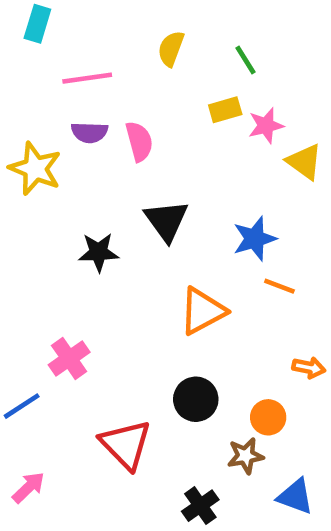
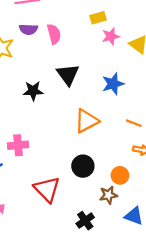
pink star: (266, 126) -> (111, 36), moved
orange line: (279, 286) -> (134, 123), moved
pink cross: (69, 359) -> (18, 145), turned 30

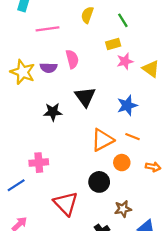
purple semicircle: (28, 29) -> (48, 68), moved
orange line: (134, 123) -> (133, 137), moved
orange circle: (120, 175) -> (122, 163), moved

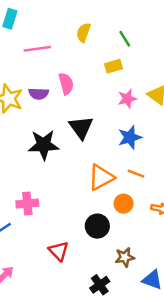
pink star: (125, 61) -> (127, 99), moved
black star: (53, 112) -> (44, 145), size x1.4
red triangle: (66, 204) -> (59, 251), size x0.7

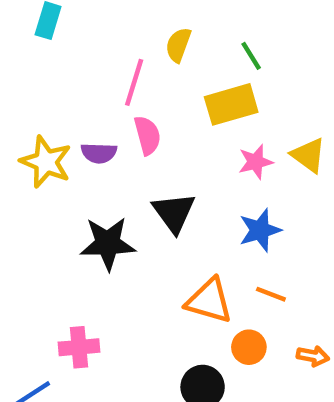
pink line: (37, 49) -> (134, 82), moved, turned -65
yellow rectangle: (114, 66) -> (231, 104), size x1.6
orange triangle: (101, 177) -> (209, 301), turned 44

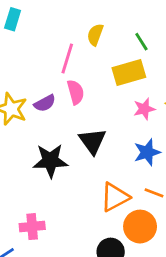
purple semicircle: (99, 153) -> (45, 103), turned -30
orange triangle: (209, 301) -> (115, 197), turned -44
orange circle: (249, 347) -> (140, 227), size x1.5

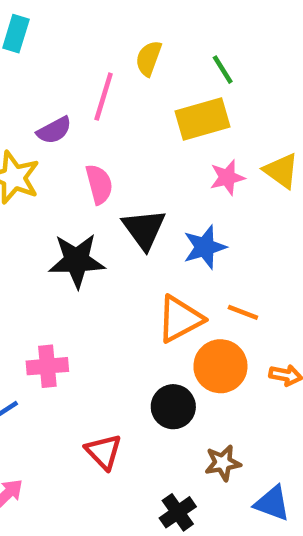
pink semicircle: (76, 92) -> (99, 184), moved
purple semicircle: (45, 103) -> (54, 130), moved
blue star: (147, 152) -> (205, 247), moved

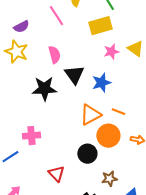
pink line: (104, 97) -> (56, 16), turned -50
purple semicircle: (54, 130) -> (21, 27), moved

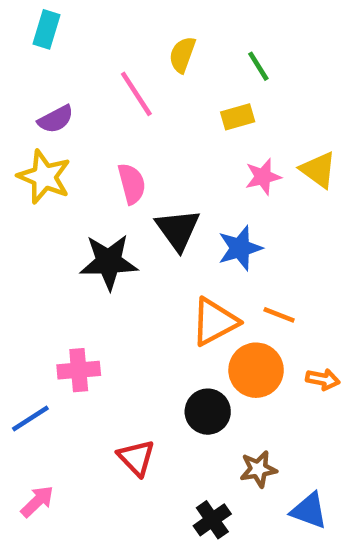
yellow rectangle: (100, 26) -> (238, 117), size x0.6

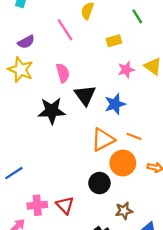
green line: (258, 66) -> (137, 16), moved
pink cross: (79, 370) -> (37, 205), moved
blue line: (30, 419) -> (14, 173), moved

